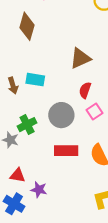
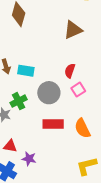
brown triangle: (80, 58) -> (73, 30), moved
cyan rectangle: (35, 80) -> (26, 71), moved

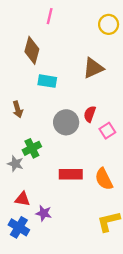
cyan rectangle: (26, 71) -> (47, 81), moved
pink square: (78, 90) -> (107, 131), moved
gray circle: (49, 93) -> (66, 122), moved

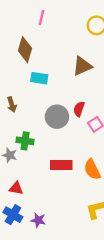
green cross: (32, 148) -> (25, 141), turned 35
purple star: (44, 213) -> (38, 220), moved

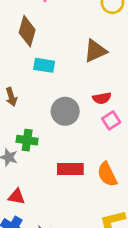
red semicircle: (79, 109) -> (102, 98), moved, turned -120

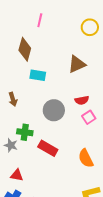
red rectangle: (70, 169) -> (48, 148), moved, turned 30

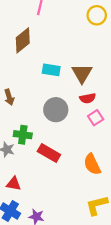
brown diamond: (25, 49) -> (23, 40), turned 35
brown triangle: (77, 64) -> (82, 73), moved, turned -36
cyan rectangle: (38, 75) -> (51, 70), moved

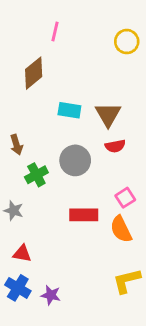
pink square: (96, 118) -> (125, 198), moved
green cross: (23, 135) -> (36, 175), moved, turned -36
red rectangle: (49, 153) -> (84, 215), moved, turned -30

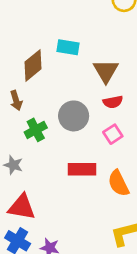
brown diamond: (34, 73) -> (33, 65), moved
cyan rectangle: (69, 110) -> (68, 47), moved
pink square: (125, 198) -> (113, 134), moved
red triangle: (22, 254) -> (22, 207), size x1.5

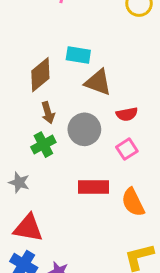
brown triangle: (106, 71) -> (98, 82), moved, turned -40
brown arrow: (16, 101) -> (48, 113), moved

